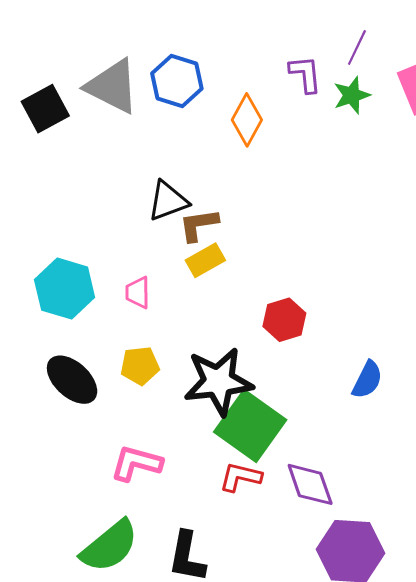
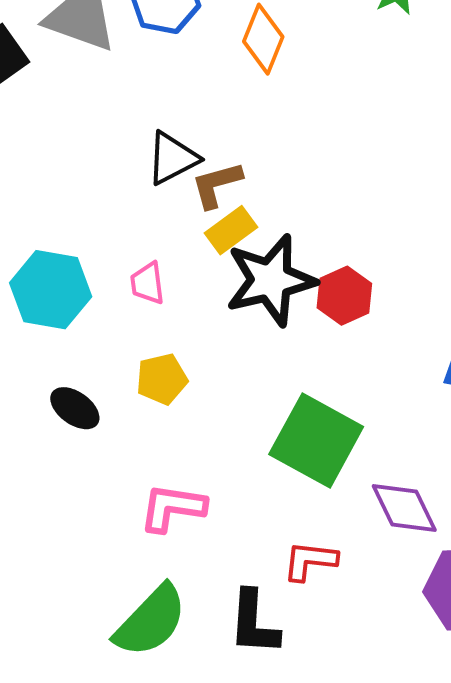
black ellipse: (72, 380) -> (75, 408), size x0.7
black star: (218, 382) -> (271, 280), moved
red L-shape: (240, 477) -> (310, 561), moved

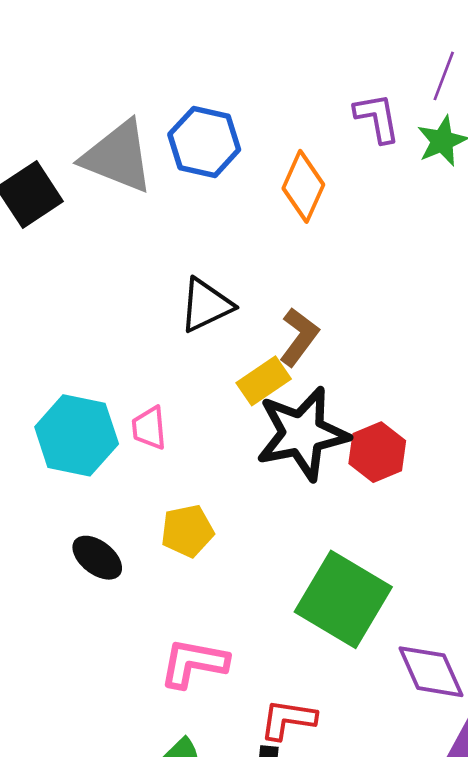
brown L-shape: (217, 185) -> (299, 337), moved, turned 140
pink trapezoid: (147, 283) -> (149, 428), moved
red L-shape: (310, 561) -> (288, 719), moved

